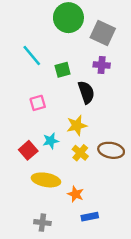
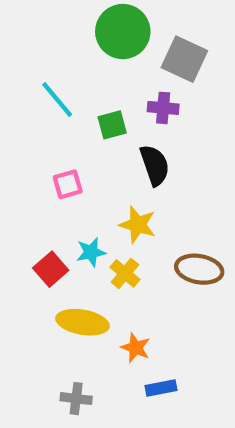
purple cross: (102, 65) -> (163, 108), moved
yellow star: (77, 125) -> (138, 225), turned 30
yellow cross: (80, 153) -> (125, 273), moved

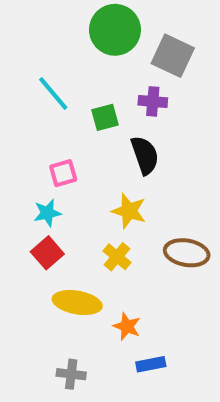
cyan star: (91, 252) -> (47, 213), moved

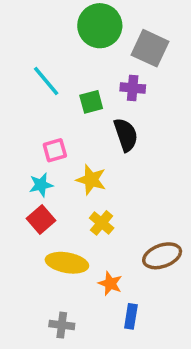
yellow star: (129, 211) -> (91, 180), moved
brown ellipse: (187, 253) -> (162, 256), moved, turned -30
blue rectangle: (151, 364) -> (131, 316), turned -70

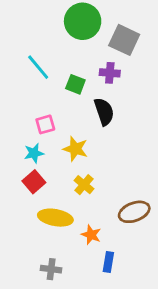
green square: (91, 102) -> (75, 84), turned 36

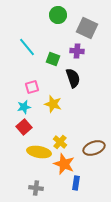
green circle: (83, 21) -> (58, 15), size x0.7
yellow cross: (84, 185) -> (60, 142), moved
orange star: (91, 235) -> (64, 164), size x1.5

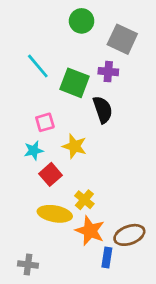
green square: (53, 59) -> (74, 83), size x1.5
red square: (24, 127) -> (51, 174), moved
brown ellipse: (94, 148) -> (129, 235), moved
gray cross: (36, 188) -> (28, 265), moved

